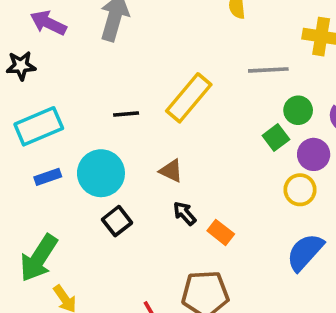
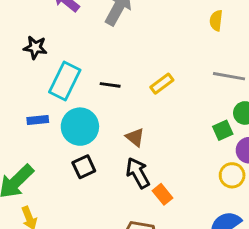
black star: (21, 66) -> (35, 47), moved
yellow rectangle: (189, 98) -> (162, 84), size x0.6
cyan rectangle: (39, 126) -> (65, 81), moved, turned -54
black arrow: (185, 213) -> (138, 173), size x1.5

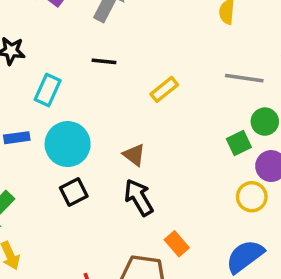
cyan rectangle: (65, 81) -> (48, 90), size x0.7
black line: (110, 85) -> (104, 61), moved
orange rectangle: (163, 194) -> (177, 244), moved

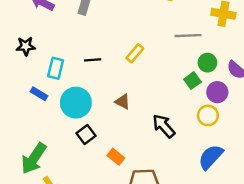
black line: (104, 61) -> (93, 60), moved
blue rectangle: (17, 138) -> (39, 94), moved, turned 49
black arrow: (139, 197) -> (164, 126), moved
orange rectangle: (177, 244) -> (116, 157), moved

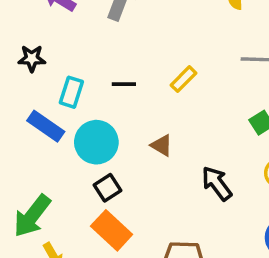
blue rectangle: (39, 94) -> (46, 126), size x1.5
orange rectangle: (116, 157) -> (112, 230), moved, size x1.6

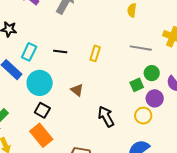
yellow rectangle: (184, 79) -> (95, 53), turned -35
black square: (107, 188) -> (42, 110), turned -35

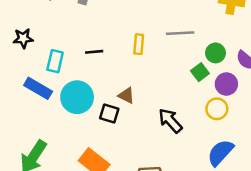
gray line: (141, 48) -> (180, 33), moved
black square: (42, 110) -> (109, 113), moved

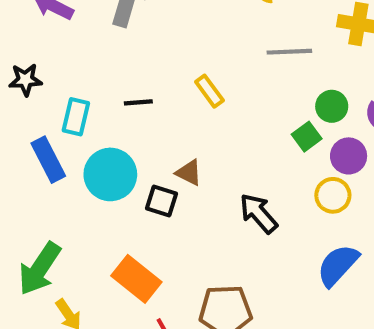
gray line: (180, 33) -> (289, 52), moved
yellow rectangle: (139, 44) -> (209, 91), turned -42
blue rectangle: (38, 88) -> (48, 160), turned 32

